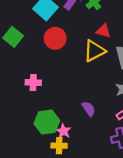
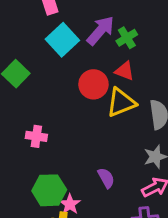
red triangle: (104, 31) -> (125, 71), moved
red circle: (55, 38) -> (93, 84), moved

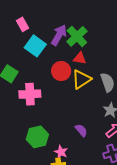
green cross: (127, 38) -> (77, 36), size x1.5
pink cross: (36, 136) -> (30, 94), moved, size x1.5
green hexagon: (49, 190) -> (37, 137), moved

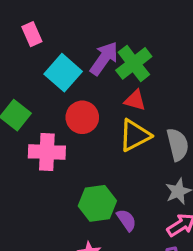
pink rectangle: (22, 24) -> (32, 34), moved
red circle: (61, 71) -> (82, 117), moved
green hexagon: (37, 137) -> (97, 203), moved

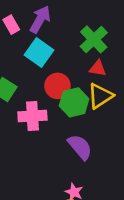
purple arrow: (104, 58) -> (40, 19), moved
green hexagon: (97, 203) -> (74, 102), moved
purple semicircle: (126, 220) -> (80, 147), moved, size x1.5

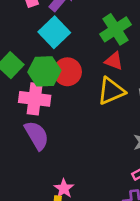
green hexagon: (74, 102) -> (44, 71), moved
purple semicircle: (80, 147) -> (37, 135), moved

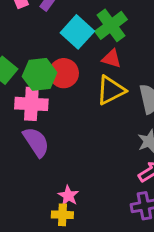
cyan square: (54, 32) -> (77, 32), moved

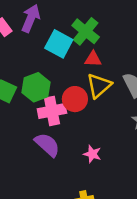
red circle: (64, 73) -> (75, 99), moved
pink cross: (31, 104) -> (52, 111), moved
pink star: (68, 196) -> (92, 154), moved

